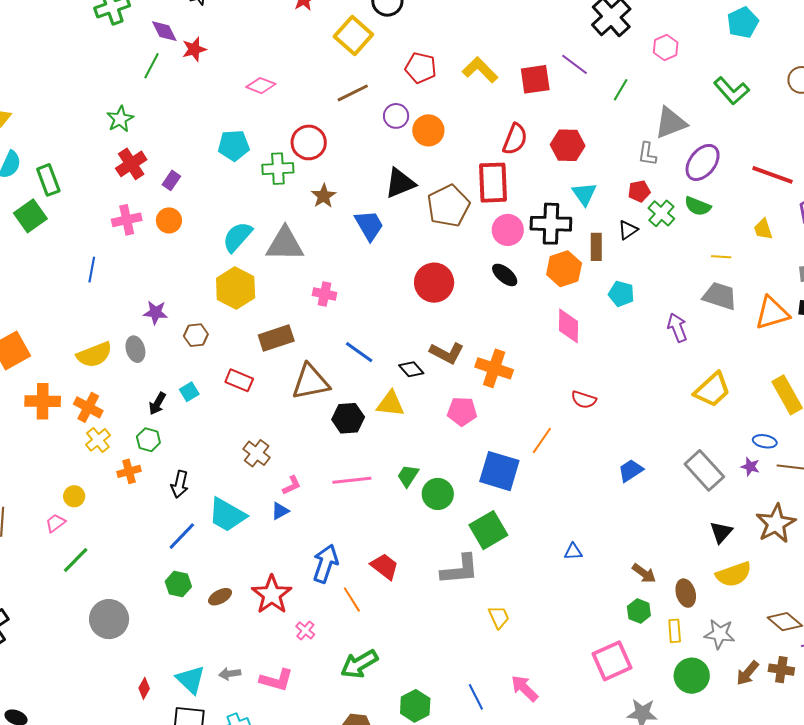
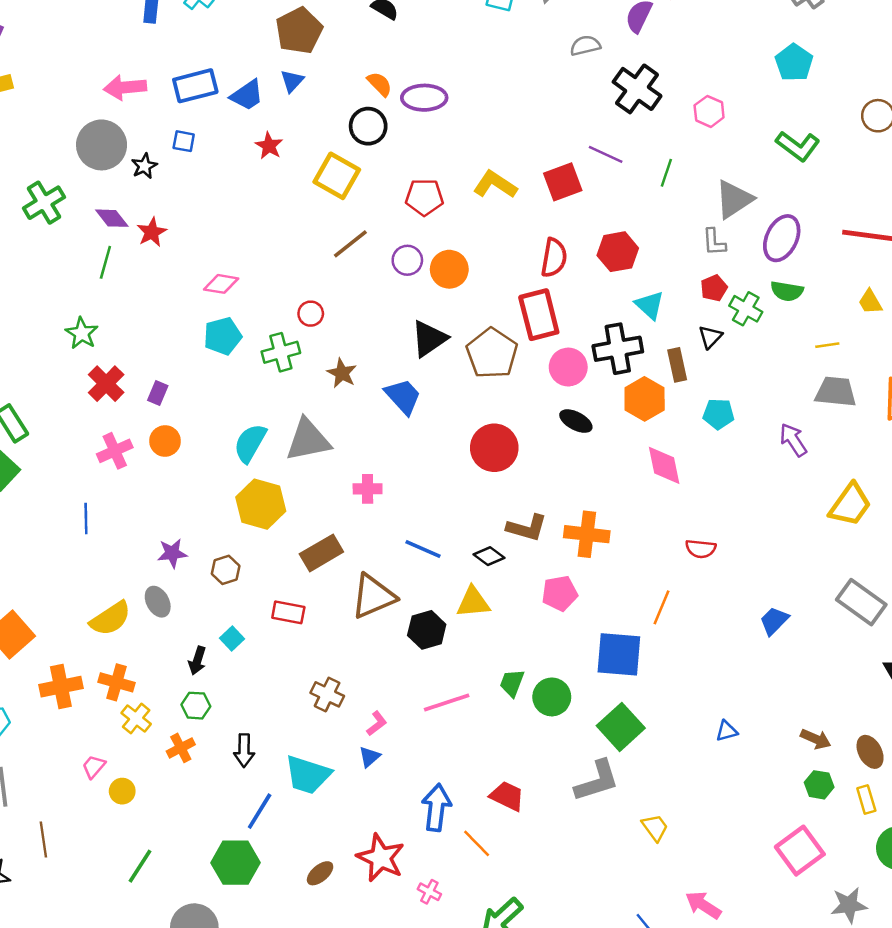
pink diamond: (261, 86) -> (221, 284), moved
red circle: (309, 142) -> (311, 314), size x0.6
pink trapezoid: (55, 523) -> (94, 767), moved
green hexagon: (178, 584) -> (236, 863), moved, size x1.5

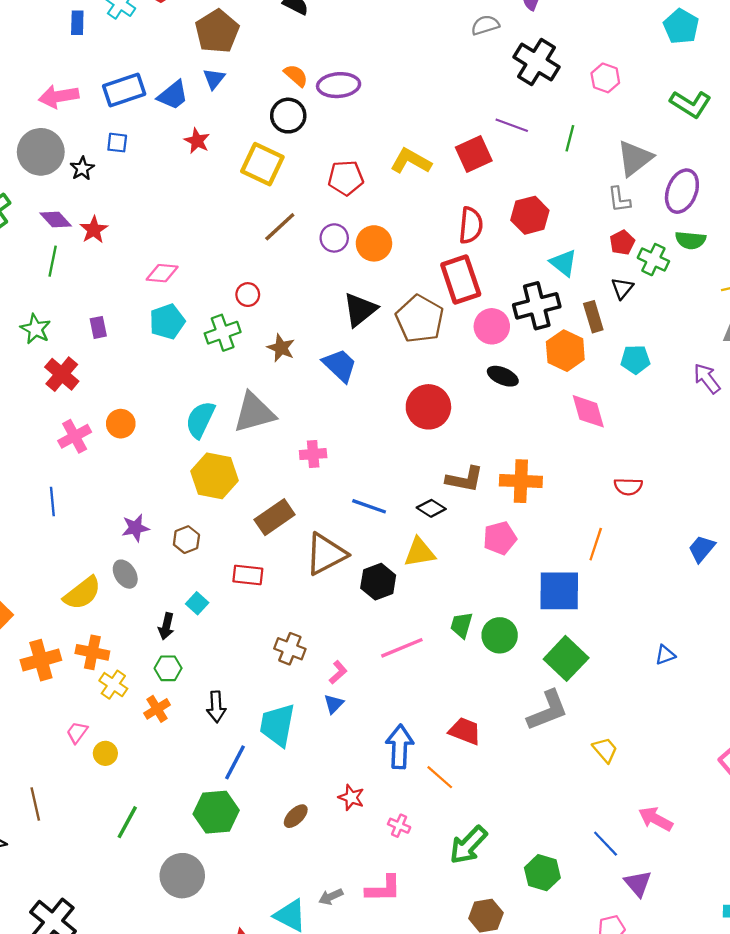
purple rectangle: (158, 393) -> (98, 327), moved, turned -30
cyan trapezoid: (308, 775) -> (277, 725), turned 87
red star: (381, 858) -> (351, 797), size x0.6

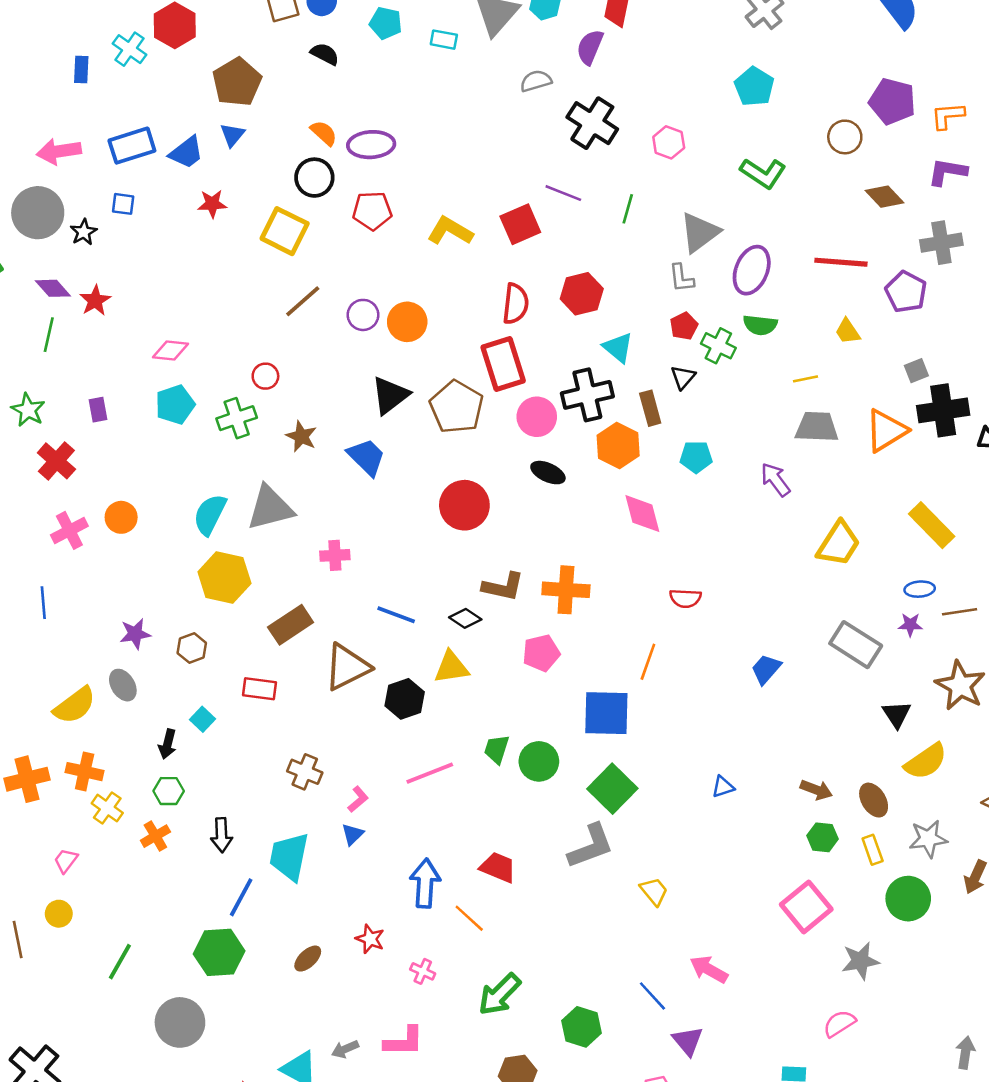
red star: (197, 141) -> (212, 204), turned -30
red pentagon: (346, 178) -> (372, 211), moved
yellow circle: (105, 753) -> (59, 914), moved

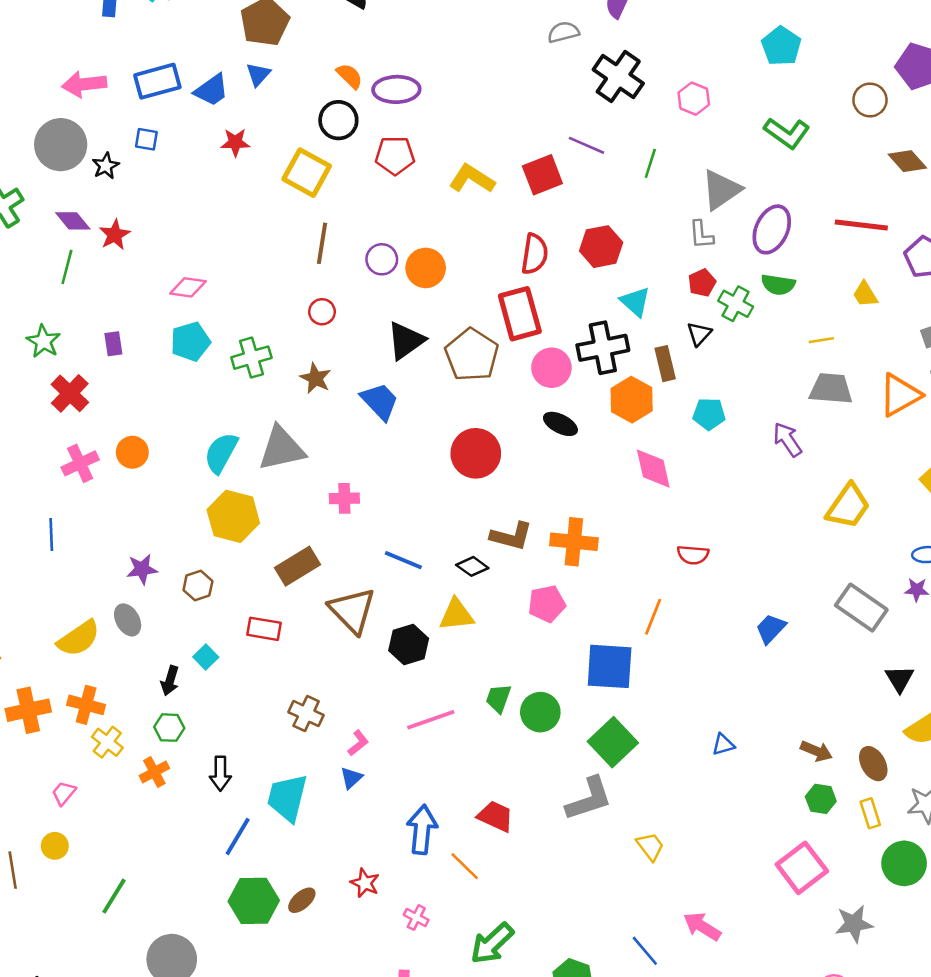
brown line: (303, 301) -> (322, 243), turned -42
red circle: (265, 376) -> (322, 312), moved
brown triangle: (347, 667) -> (352, 610), turned -50
green hexagon: (219, 952) -> (254, 901), moved

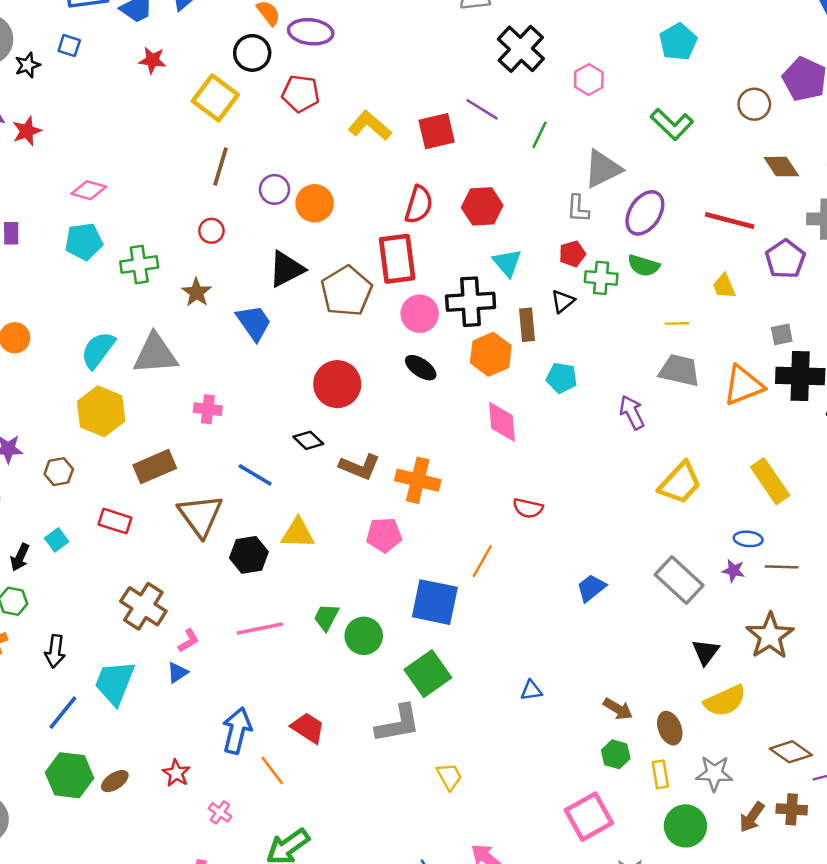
green cross: (736, 304) -> (601, 278), turned -32
black diamond: (472, 566) -> (308, 440), moved
brown cross: (306, 714) -> (143, 606), size x1.4

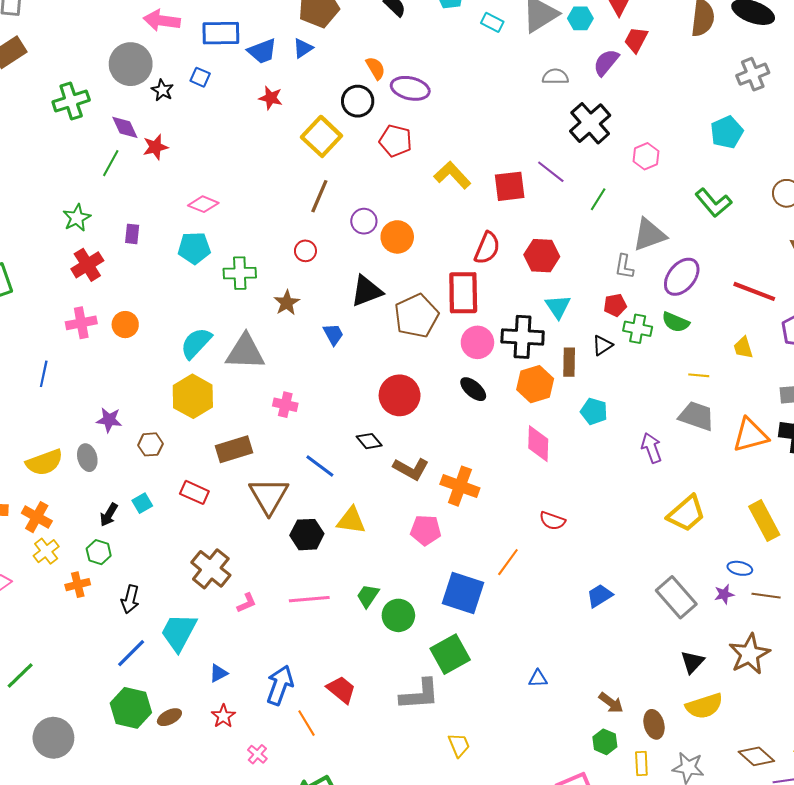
black star: (28, 65) -> (162, 90), turned -30
blue trapezoid: (254, 323) -> (333, 334), size x0.7
purple star: (733, 571) -> (724, 594), turned -30
blue triangle: (177, 673) -> (219, 673), moved

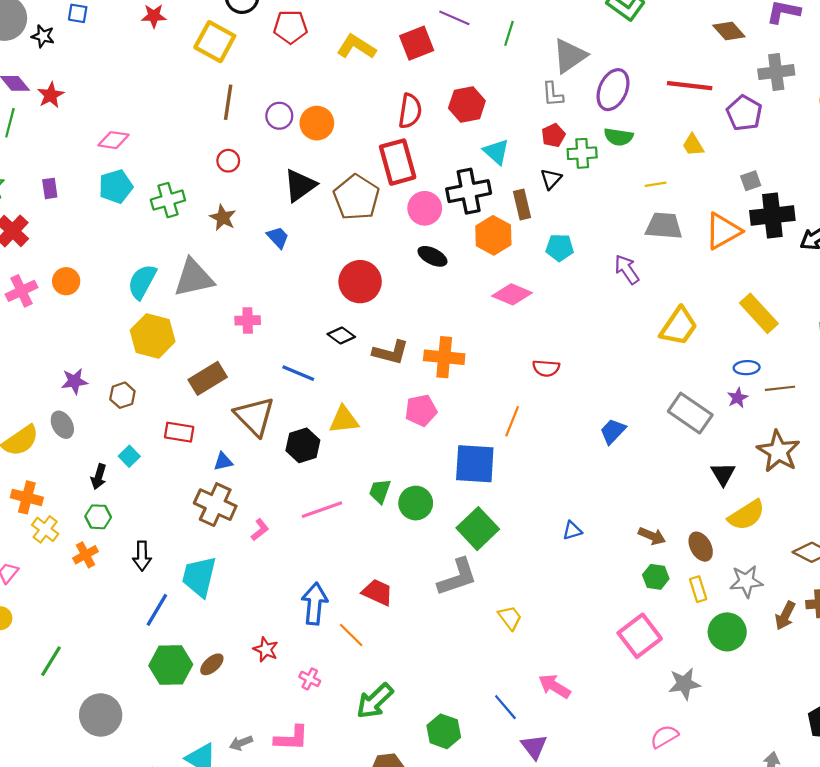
pink diamond: (538, 444) -> (512, 294), turned -54
blue triangle: (219, 673) -> (223, 462), moved, turned 30

